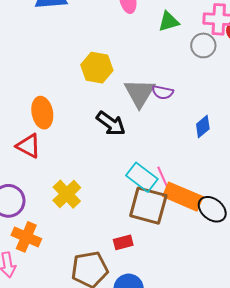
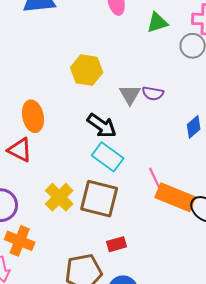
gray triangle: (140, 93) -> (130, 95), size x0.7
cyan rectangle: (142, 177) -> (108, 157), moved
brown square: (148, 206) -> (99, 199), moved

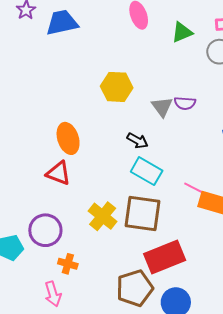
black arrow: (102, 126) -> (137, 141), size x0.7
pink line: (156, 181) -> (197, 190), turned -32
orange cross: (20, 241) -> (68, 264), size x0.7
red rectangle: (117, 244) -> (165, 257), size x2.0

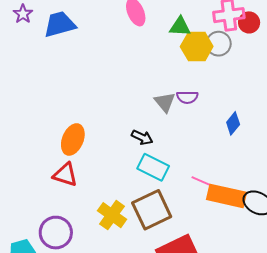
green triangle: (182, 32) -> (180, 27), turned 30
yellow hexagon: (117, 87) -> (197, 47), moved
orange ellipse: (68, 138) -> (73, 139), turned 44
brown square: (142, 213) -> (152, 210), turned -30

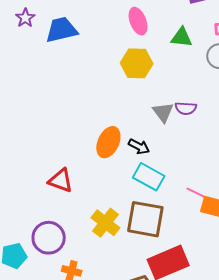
yellow hexagon: (197, 47) -> (137, 63), moved
orange ellipse: (73, 139) -> (108, 142), moved
brown square: (152, 210) -> (145, 219), turned 33

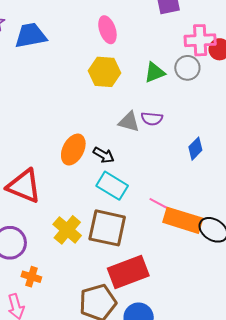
green triangle: (182, 37) -> (155, 72), moved, turned -30
gray triangle: (163, 112) -> (129, 122), turned -40
red triangle: (61, 180) -> (24, 186), size x1.4

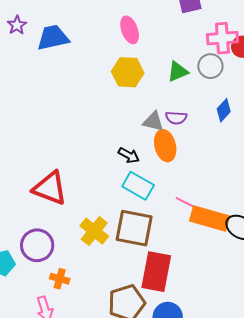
blue diamond: (195, 149) -> (224, 110), moved
orange ellipse: (73, 150) -> (165, 146), moved, turned -40
red rectangle: (128, 272) -> (156, 272), turned -57

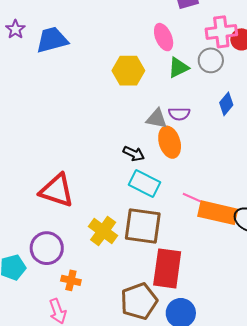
pink ellipse: (130, 30) -> (164, 37), moved

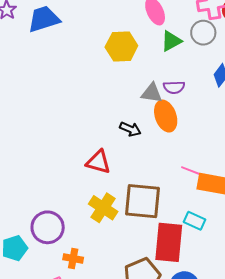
cyan rectangle: (145, 184) -> (195, 221), moved, size x0.7
red triangle: (57, 190) -> (98, 162), moved, size x0.7

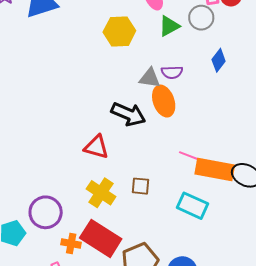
black arrow: (130, 129) -> (128, 114), size x1.6
brown square: (143, 201) -> (141, 186), size x0.5
cyan rectangle: (195, 221) -> (192, 206), size x1.4
red rectangle: (169, 242) -> (101, 238), moved, turned -63

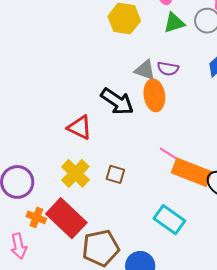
cyan rectangle: (192, 206) -> (169, 220), moved

